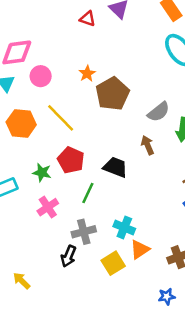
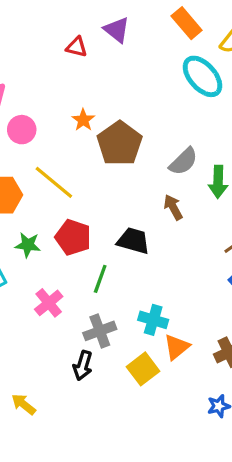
green star: (42, 173) -> (28, 245), moved

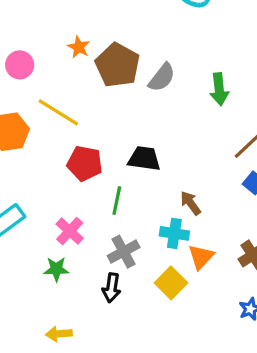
gray semicircle: (183, 161) -> (162, 77), moved
brown arrow: (173, 207) -> (191, 203), moved
green star: (28, 245) -> (56, 269), moved
yellow arrow: (24, 404) -> (59, 334), turned -35

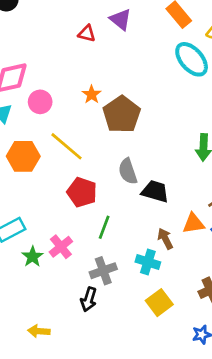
gray semicircle: (162, 77) -> (128, 171), moved, turned 115
black trapezoid: (144, 159) -> (155, 191), moved
orange triangle: (201, 257) -> (194, 223), moved, turned 30
green star: (56, 269) -> (33, 257), moved, turned 30
yellow square: (171, 283) -> (159, 303), moved

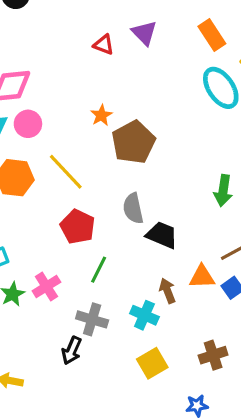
pink circle: (40, 102) -> (28, 124), moved
gray cross: (103, 271) -> (92, 319), turned 30

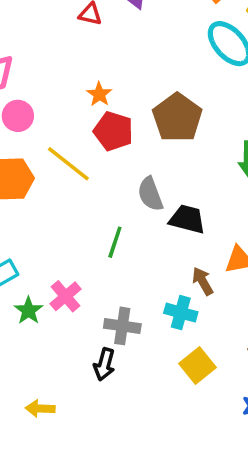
brown pentagon: (133, 142) -> (177, 118), moved
red pentagon: (78, 227) -> (113, 131), moved
green line: (99, 270) -> (115, 242), moved

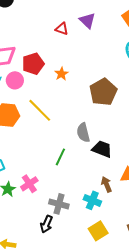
red pentagon: (113, 131) -> (33, 64), moved, turned 30

